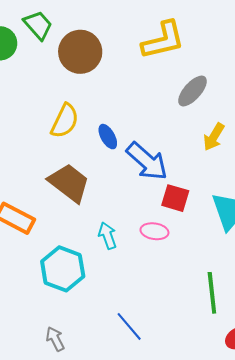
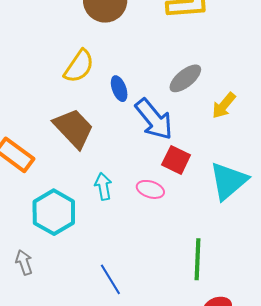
gray ellipse: (192, 91) -> (185, 78), moved
gray arrow: (55, 339) -> (24, 262), moved

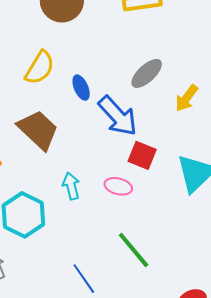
green line: (197, 259) -> (134, 250), moved, turned -39

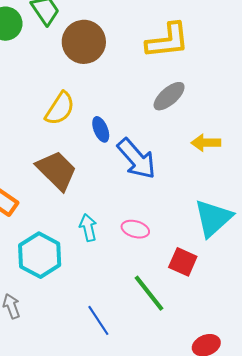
gray ellipse: (147, 73) -> (169, 96), moved
yellow arrow: (187, 98) -> (206, 143), turned 52
red square: (142, 155) -> (183, 262), moved

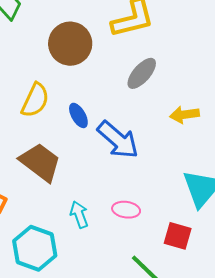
brown circle: (84, 42) -> (70, 44), moved

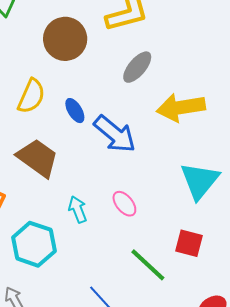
yellow arrow: (184, 115) -> (181, 107), size x1.6
pink ellipse: (126, 210) -> (124, 204), turned 44
red square: (178, 236) -> (189, 243), moved

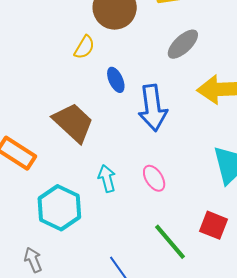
yellow semicircle: (31, 96) -> (84, 47), moved, size x0.7
blue arrow: (115, 134) -> (153, 108), turned 36

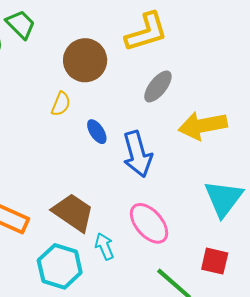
brown trapezoid: (73, 123) -> (73, 212), moved
cyan arrow: (107, 178) -> (104, 246), moved
pink ellipse: (154, 178) -> (149, 223), size x1.6

